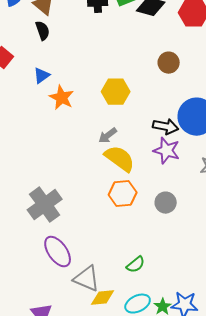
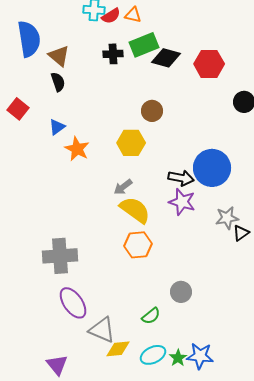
brown circle: (169, 63) -> (152, 111), moved
gray circle: (166, 203) -> (181, 292), moved
gray cross: (45, 205) -> (60, 256), turned 32

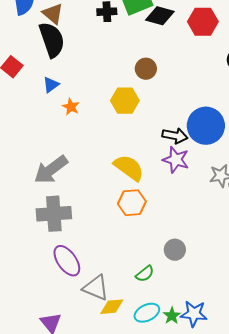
black semicircle: (58, 82) -> (52, 40), size x1.8
orange star: (77, 149) -> (71, 107), size x0.7
gray arrow: (123, 187) -> (51, 170), moved, size x1.8

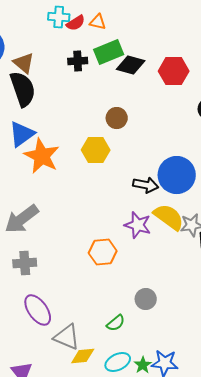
blue triangle: (51, 85) -> (22, 134), size x1.6
orange star: (71, 107) -> (42, 156), size x2.0
purple star: (176, 160) -> (138, 225), moved
yellow semicircle: (129, 168) -> (169, 217), moved
gray cross: (54, 214) -> (25, 263), size x0.7

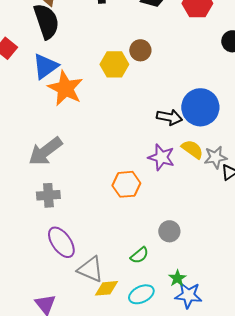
yellow hexagon: (96, 150) -> (114, 64), moved
yellow semicircle: (169, 217) -> (192, 149), size x0.7
green star: (143, 365) -> (177, 278), moved

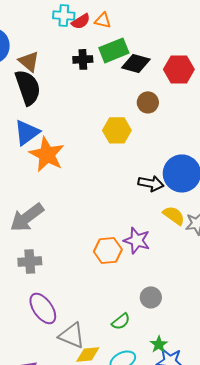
brown circle: (140, 50) -> (148, 102), moved
yellow hexagon: (114, 64) -> (117, 130), moved
purple star: (161, 157) -> (137, 240), moved

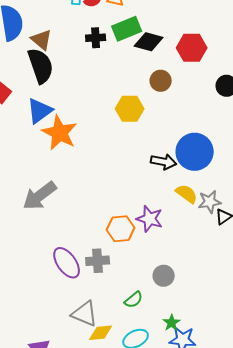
gray cross: (30, 261) -> (98, 261), moved
purple ellipse: (43, 308) -> (67, 263), moved

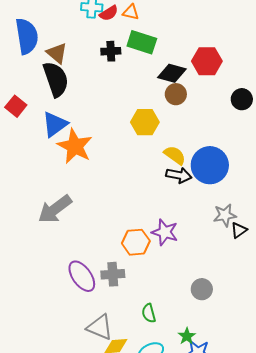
green rectangle: (127, 29) -> (142, 42), turned 40
black diamond: (149, 42) -> (172, 73), moved
yellow semicircle: (187, 194) -> (175, 155), moved
gray circle: (164, 276) -> (202, 289), moved
green semicircle: (134, 300) -> (149, 313), turned 114

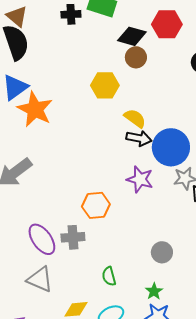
blue circle: (210, 165) -> (171, 147), moved
purple star: (165, 232) -> (140, 179), moved
gray triangle: (100, 327) -> (40, 279), moved
green star: (187, 336) -> (154, 291), moved

